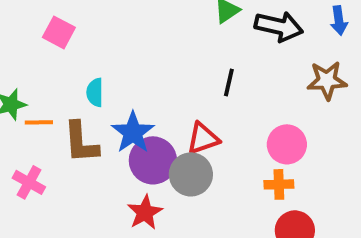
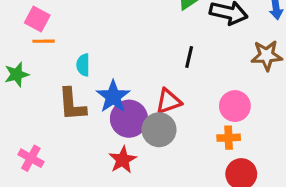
pink square: (59, 32) -> (37, 19), moved
orange line: (39, 122) -> (44, 41), moved
pink cross: (29, 182) -> (31, 158), moved

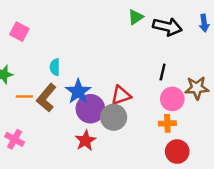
orange line: (44, 41) -> (24, 96), moved
brown star: (267, 55) -> (197, 88), moved
black line: (189, 57) -> (163, 72), moved
brown L-shape: (72, 104) -> (46, 98), turned 44

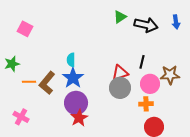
cyan semicircle: (55, 67) -> (71, 60), moved
red triangle: (121, 95) -> (120, 73), moved
purple circle: (90, 109) -> (76, 103), moved
gray circle: (114, 117) -> (120, 88), moved

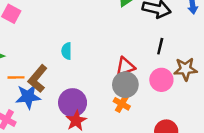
black line: (142, 62) -> (160, 46), moved
blue star: (73, 78) -> (28, 97), moved, turned 30
orange cross: (146, 104) -> (122, 104), moved, turned 32

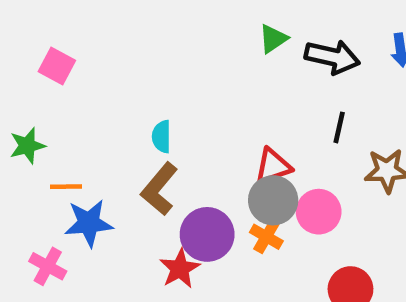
brown L-shape: (38, 79) -> (159, 189), moved
pink circle: (161, 80) -> (319, 212), moved
purple circle: (73, 103) -> (207, 234), moved

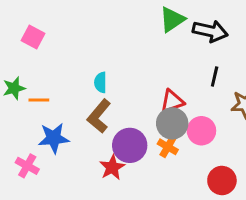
green triangle: (273, 39) -> (172, 19), size x1.4
orange line: (66, 187) -> (39, 100), moved

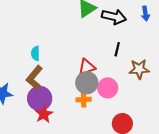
purple circle: (130, 145) -> (40, 98), moved
orange cross: (168, 147) -> (84, 99), turned -32

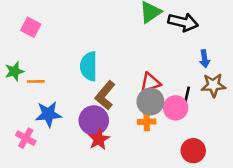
blue arrow: (145, 14) -> (205, 59), moved
black line: (117, 49) -> (187, 95), moved
cyan semicircle: (35, 53) -> (89, 66), size x1.6
brown L-shape: (34, 77) -> (105, 95), moved

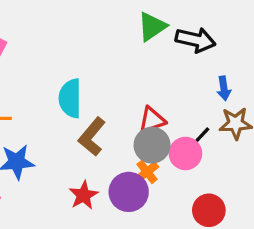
black line: (187, 95) -> (200, 137), turned 30
purple circle: (94, 120) -> (129, 192), moved
orange cross: (147, 122) -> (147, 172), turned -36

